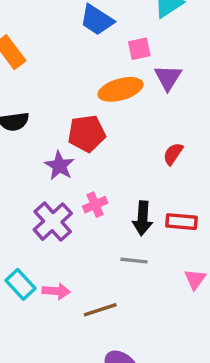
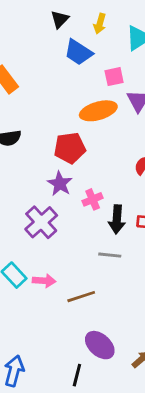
purple star: (59, 166) -> (60, 184), moved
pink cross: (95, 205) -> (93, 199), moved

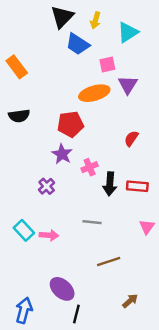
black triangle: (60, 19) -> (62, 17), size x1.5
purple cross: (41, 222) -> (47, 186), size x0.6
gray line: (110, 255) -> (92, 222), moved
brown line: (81, 297) -> (109, 261), moved
purple ellipse: (100, 345) -> (62, 289), moved

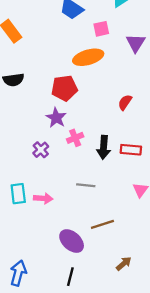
purple triangle: (128, 85) -> (136, 43), moved
pink cross: (90, 167) -> (75, 138), moved
cyan rectangle: (24, 230) -> (18, 194), turned 36
purple ellipse: (62, 289) -> (72, 241), moved

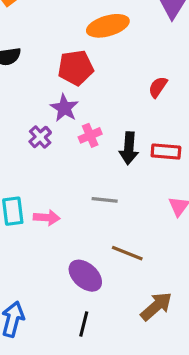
purple cross: (41, 150) -> (40, 137), moved
brown line: (102, 224) -> (127, 253), turned 40
brown arrow: (124, 264) -> (156, 306), size x1.5

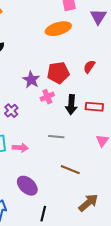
red pentagon: (76, 68) -> (58, 73), moved
purple cross: (40, 137) -> (11, 111), moved
purple ellipse: (85, 276) -> (27, 186), moved

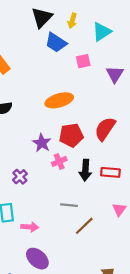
orange ellipse: (58, 29) -> (59, 100), moved
red semicircle: (89, 67) -> (105, 129), size x1.6
pink arrow: (20, 148) -> (30, 227), moved
brown line: (70, 170) -> (84, 226), moved, turned -66

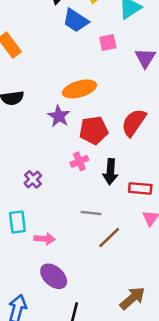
purple star: (42, 143) -> (59, 116), moved
red rectangle: (110, 172) -> (140, 188), moved

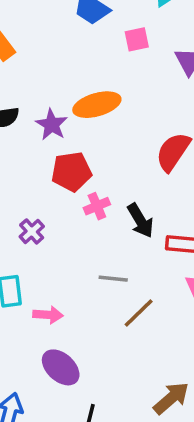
purple star: (59, 116) -> (52, 125), moved
red pentagon: (94, 130) -> (72, 172), moved
black arrow: (110, 172) -> (140, 221), turned -35

